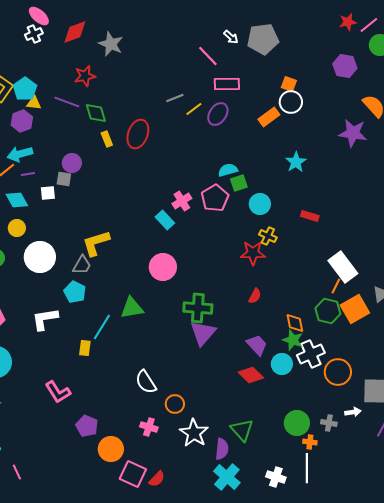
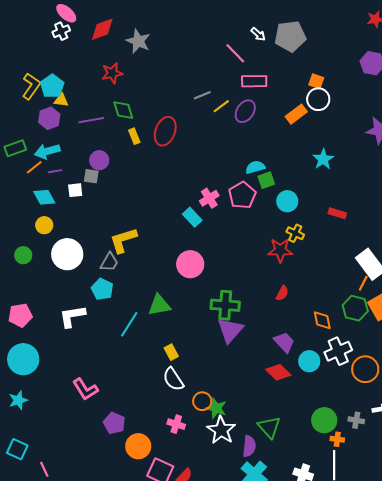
purple line: (67, 102) -> (91, 120), moved, turned -30
green star: (293, 340) -> (216, 408), moved
yellow rectangle: (85, 348) -> (171, 352), moved, turned -35

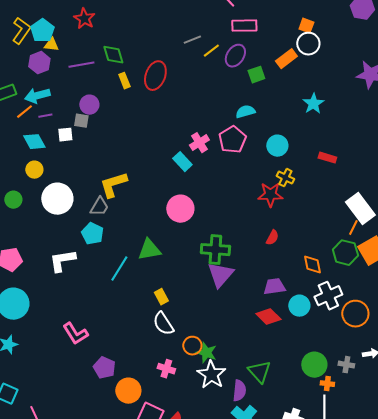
red star: (112, 73) -> (84, 19), moved, turned -30
green square: (266, 180) -> (256, 75), moved
purple trapezoid: (284, 342) -> (274, 287), turned -55

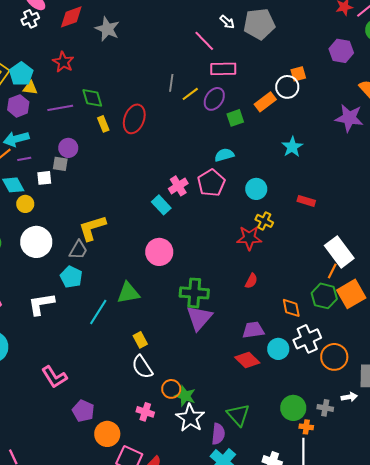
orange square: (306, 26) -> (298, 74), moved, turned -35
gray line: (192, 40) -> (171, 83), turned -60
yellow circle: (34, 170) -> (25, 204), moved

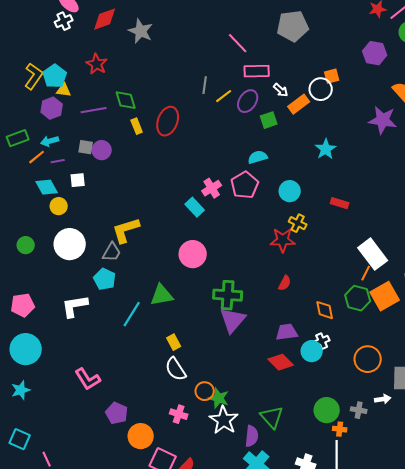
white arrow: (227, 22) -> (281, 90), moved
cyan arrow: (16, 139) -> (50, 141), size x0.7
gray square: (60, 164) -> (86, 147), moved
white cross: (307, 339) -> (322, 341), moved, size x0.6

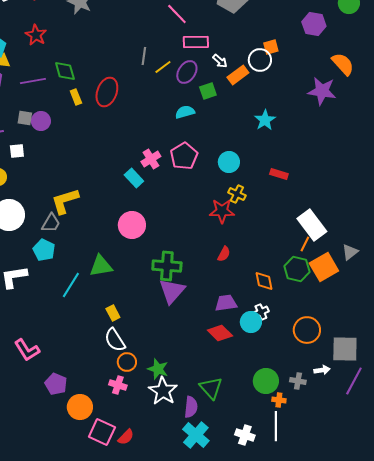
cyan semicircle: (258, 157) -> (185, 112), moved
orange circle: (205, 391) -> (127, 362), moved

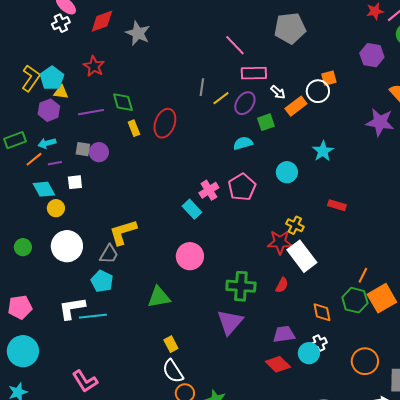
cyan circle: (229, 162) -> (287, 172), moved
white rectangle: (312, 225) -> (302, 256), moved
green cross: (167, 266) -> (241, 286), moved
cyan line: (71, 285) -> (93, 316), moved, turned 52

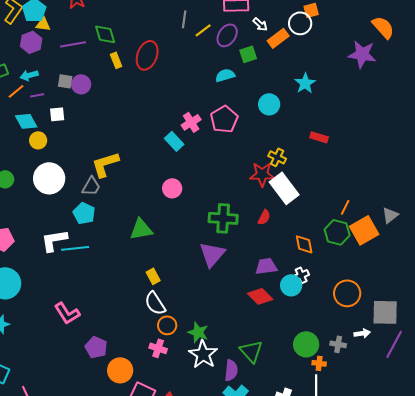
pink circle: (190, 256) -> (172, 188), size x0.7

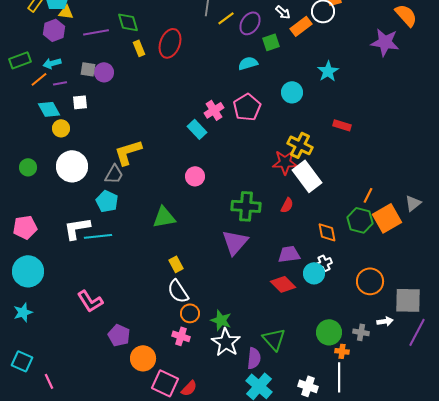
yellow cross: (277, 157) -> (300, 145), size x1.4

